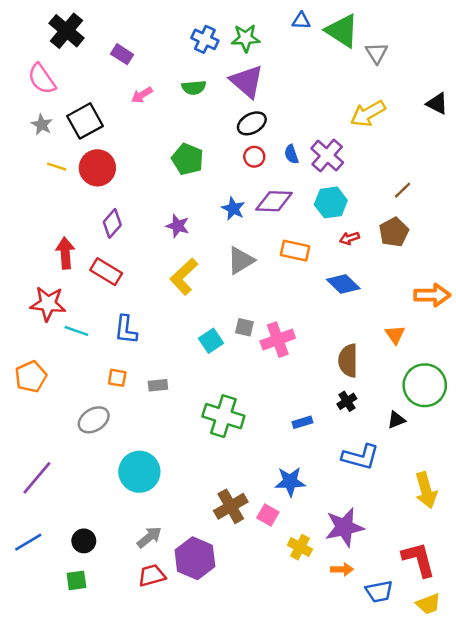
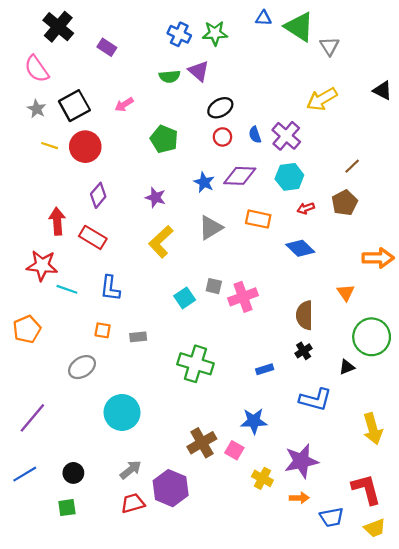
purple triangle: (247, 81) -> (199, 71), moved, size x0.7
pink arrow: (142, 95) -> (124, 105), moved

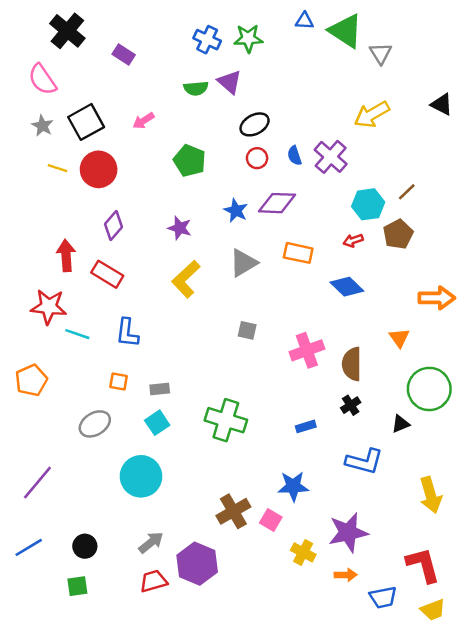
cyan hexagon: (289, 177) -> (368, 204), moved
pink cross: (243, 297) -> (307, 350), moved
cyan square: (185, 298) -> (157, 423), moved

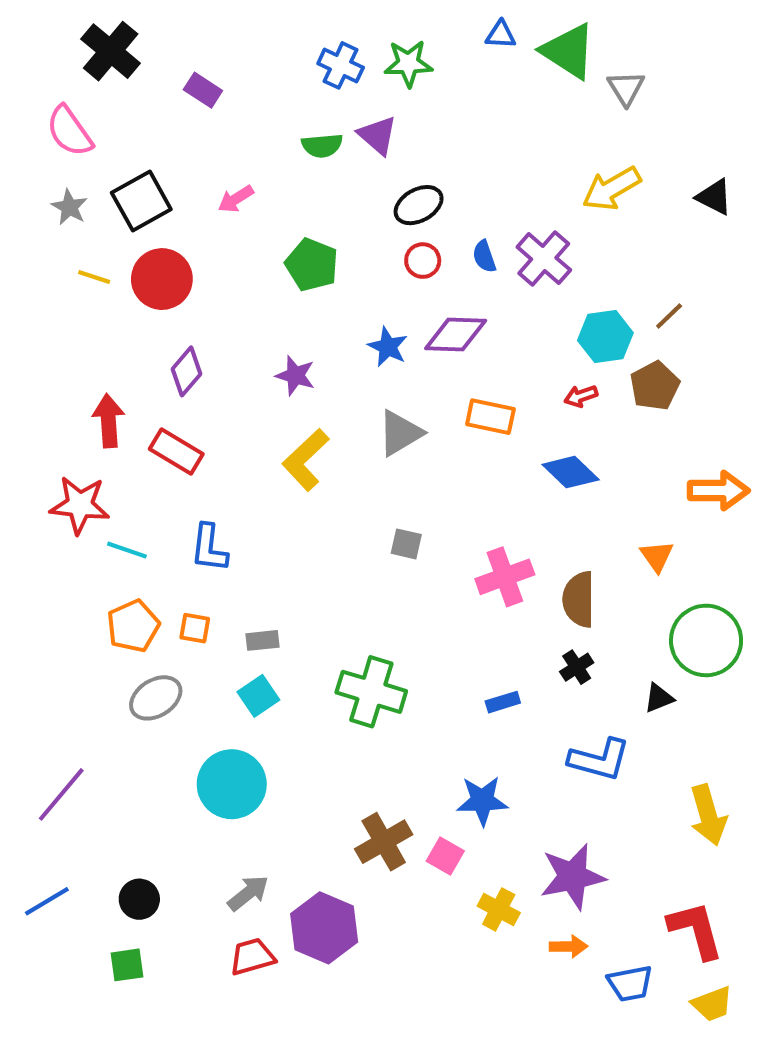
black triangle: (442, 104) -> (714, 197), moved
orange pentagon: (31, 380) -> (133, 626), moved

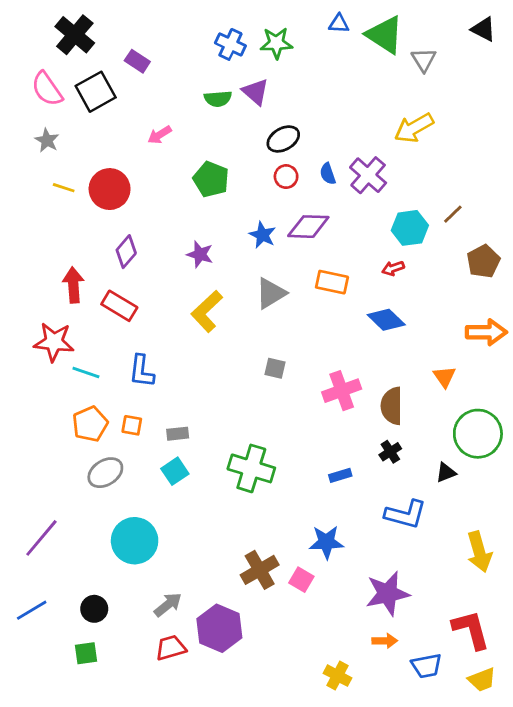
black triangle: (714, 197) -> (483, 29), moved
black square: (141, 201) -> (96, 92), moved
brown pentagon: (655, 386) -> (483, 261), moved
cyan circle: (232, 784) -> (135, 541), moved
yellow cross: (499, 909) -> (337, 676), moved

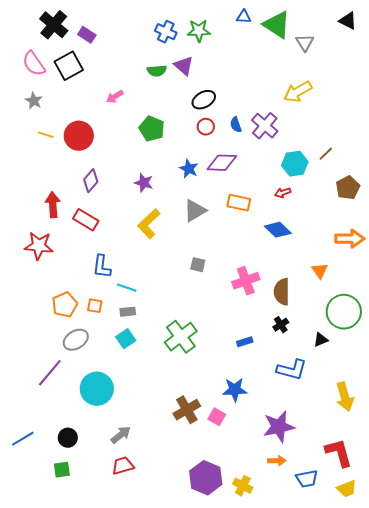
purple rectangle: (137, 61) -> (87, 35), moved
cyan line: (86, 373) -> (127, 288), moved
green cross: (251, 468) -> (181, 337), turned 36
purple line: (41, 538) -> (50, 373), moved
purple hexagon: (219, 628) -> (206, 478), moved

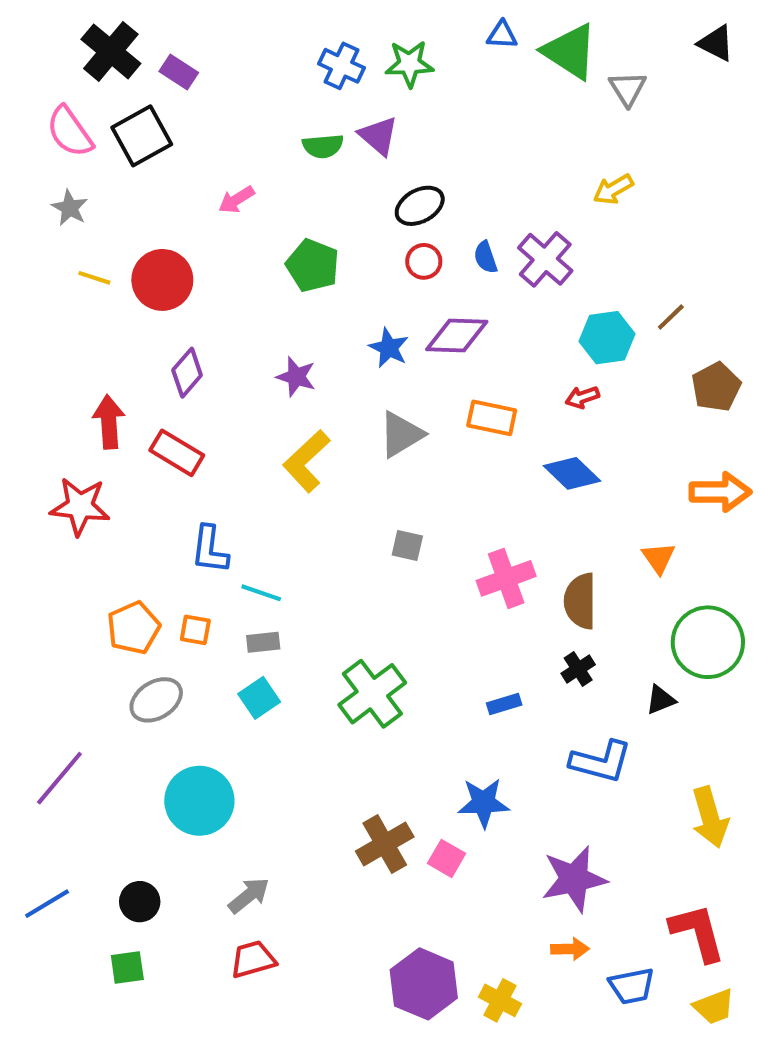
yellow arrow: (298, 92) -> (613, 189), size x0.7
purple line: (50, 373) -> (59, 778), moved

